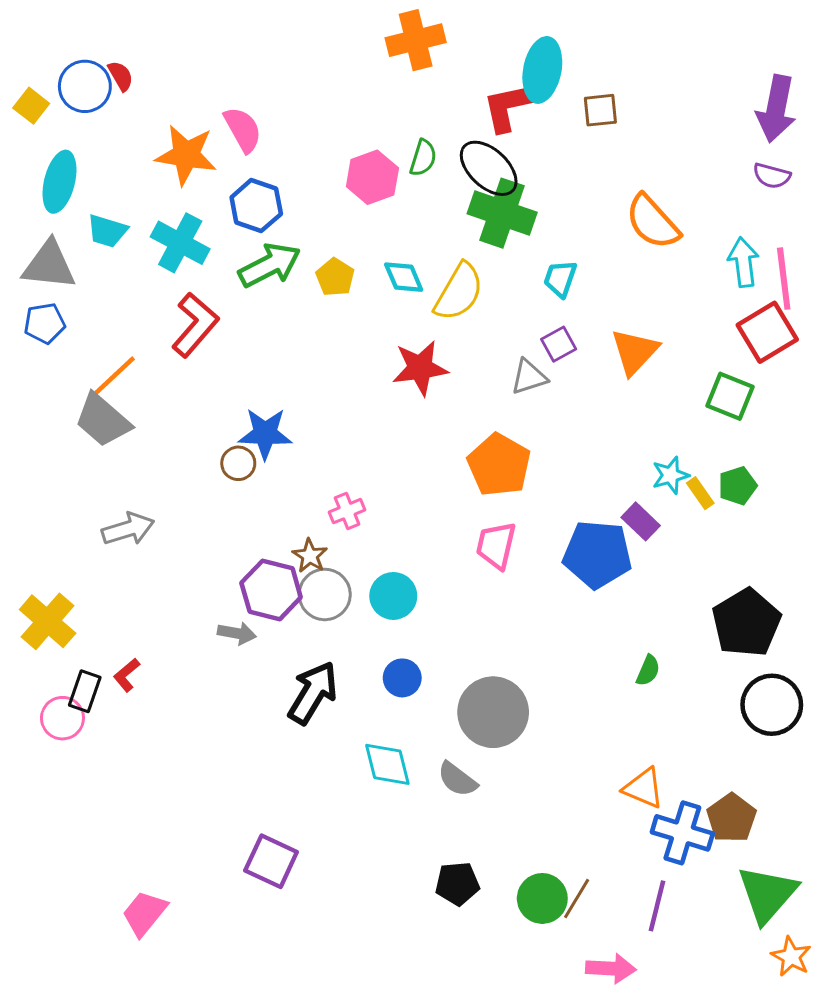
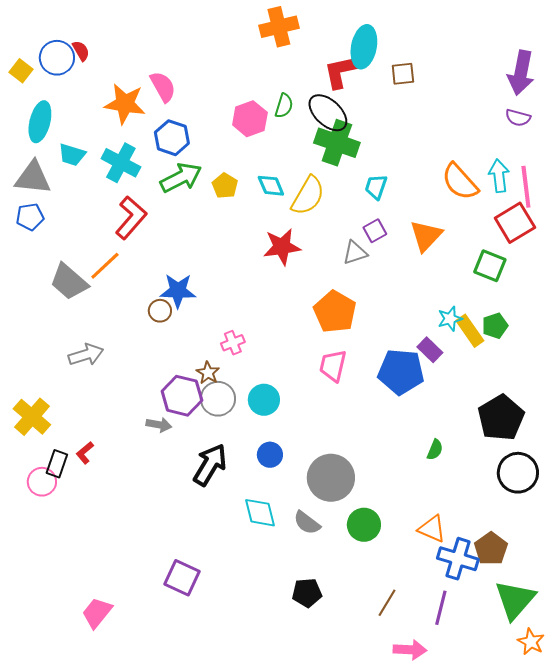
orange semicircle: (653, 222) -> (460, 182), moved
orange line: (115, 375) -> (105, 266), moved
yellow rectangle: (700, 493) -> (470, 331), size x1.5
green circle: (542, 898) -> (364, 525), moved

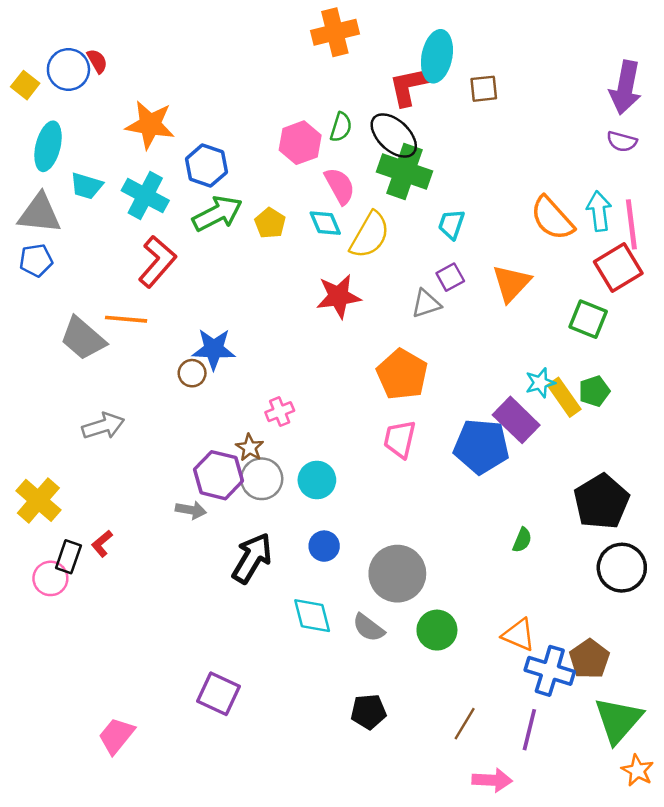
pink semicircle: (163, 87) -> (340, 186), moved
orange line: (105, 266) -> (126, 319), turned 48
purple rectangle: (430, 350) -> (516, 420), size x1.5

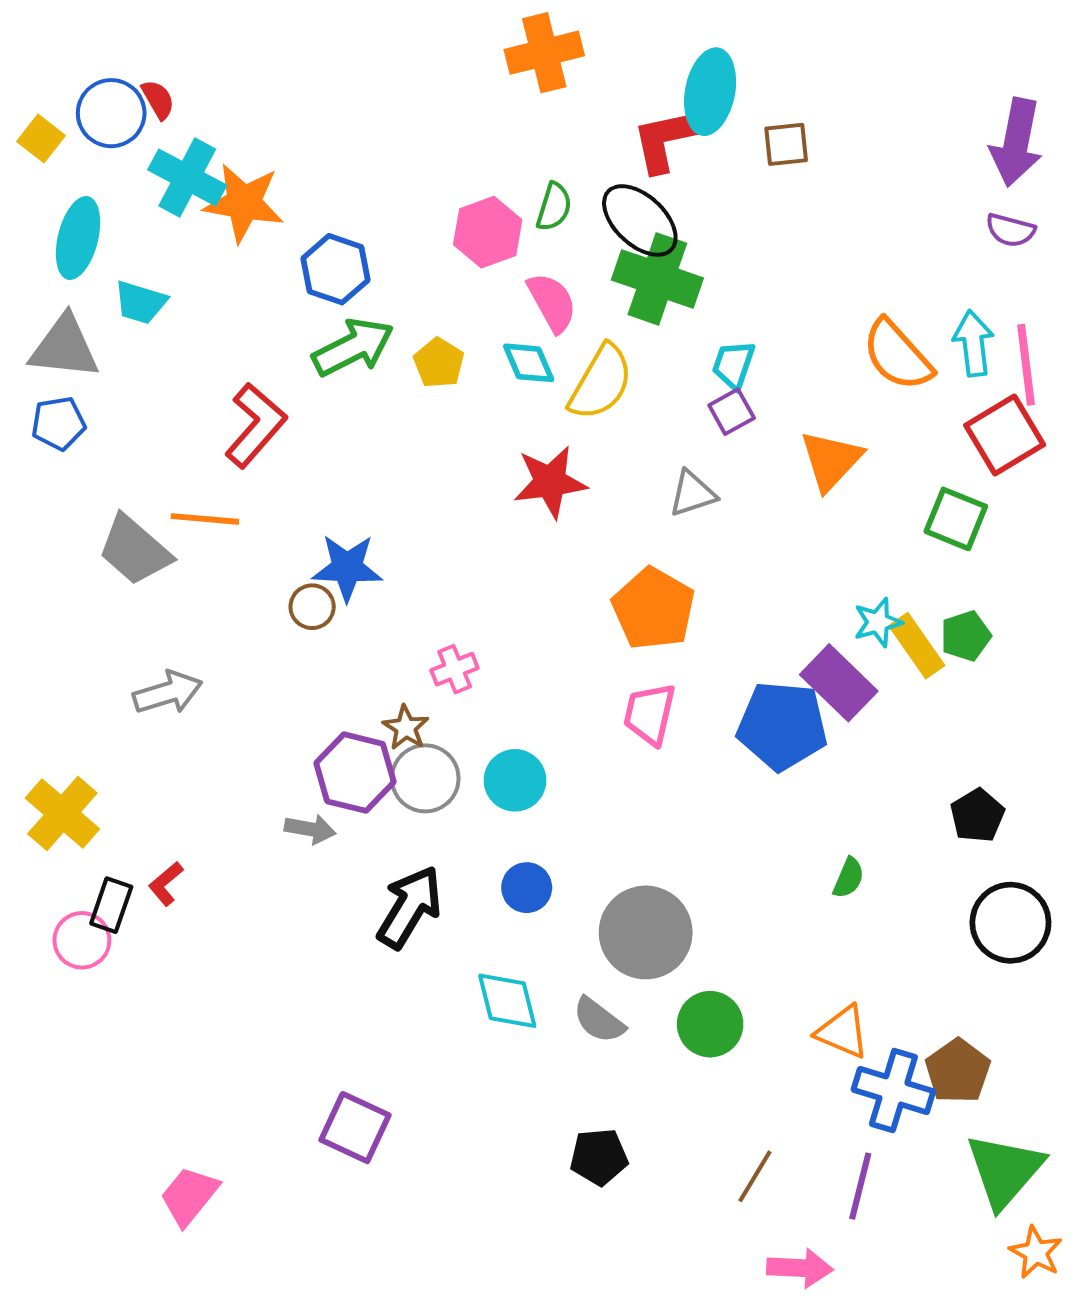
cyan cross: (145, 196) -> (187, 178), moved
purple square: (450, 277) -> (732, 412), moved
black pentagon: (601, 502) -> (977, 815), size x0.6

